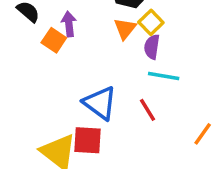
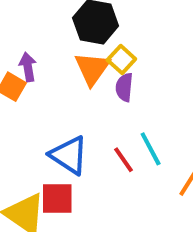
orange triangle: (125, 29) -> (92, 68), size x1.4
cyan line: (164, 76) -> (151, 149), moved, turned 56

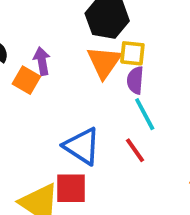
yellow square: (121, 59) -> (132, 53), turned -36
cyan line: (151, 149) -> (145, 114), moved

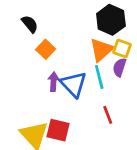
purple arrow: (42, 61) -> (53, 82), moved
cyan line: (145, 114) -> (99, 77), moved
blue triangle: (82, 146) -> (74, 84), moved

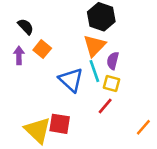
yellow square: (122, 49) -> (111, 83), moved
purple arrow: (53, 82) -> (19, 55), moved
red line: (108, 115) -> (105, 106), turned 66

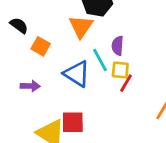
orange triangle: (95, 46) -> (81, 27), moved
purple arrow: (19, 55) -> (30, 86), moved, turned 102
red line: (105, 106) -> (126, 83), moved

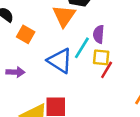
cyan line: (100, 60) -> (82, 48), turned 60

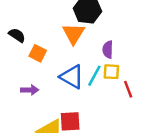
cyan line: (82, 48) -> (94, 76), moved
red line: (107, 70) -> (128, 89), moved, turned -49

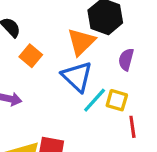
purple semicircle: (108, 50) -> (126, 59), moved
blue triangle: (72, 77) -> (77, 77), moved

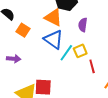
orange triangle: (81, 42) -> (53, 17), turned -42
yellow square: (117, 100) -> (80, 51), turned -32

